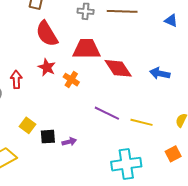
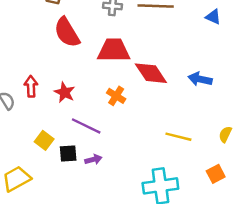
red star: (47, 67) -> (65, 92), moved
orange cross: (71, 80) -> (116, 96), moved
purple line: (107, 113) -> (86, 126), moved

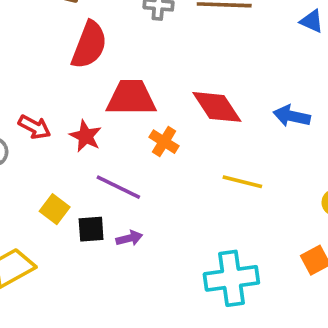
red semicircle: (67, 32) -> (89, 45), turned -128
red trapezoid: (114, 50) -> (131, 98), moved
red arrow: (31, 86) -> (34, 127), turned 120
yellow line: (178, 137) -> (242, 182), moved

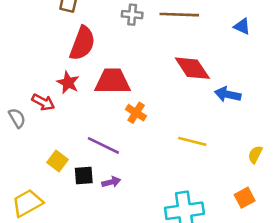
red diamond: (217, 107) -> (192, 68), moved
red star: (86, 136) -> (68, 83), moved

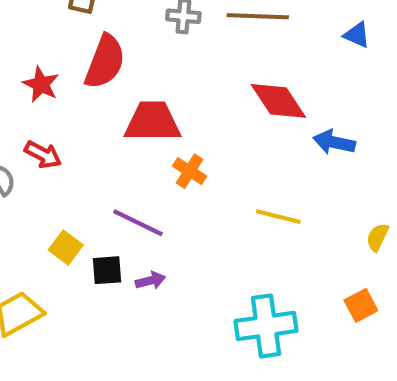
red star: (68, 83) -> (41, 84), moved

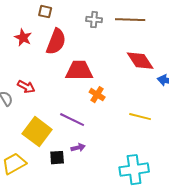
red star: (41, 84) -> (23, 38), moved
yellow square: (66, 248) -> (37, 132), size x1.8
black square: (107, 270) -> (57, 158), moved

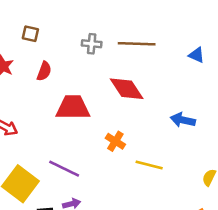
red semicircle: (56, 42) -> (44, 71), size x0.6
red diamond: (140, 61) -> (127, 89), moved
orange cross: (97, 95) -> (115, 141), moved

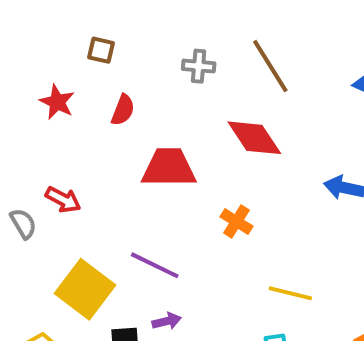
brown line: (137, 44) -> (270, 66), turned 56
yellow line: (149, 165) -> (290, 293), moved

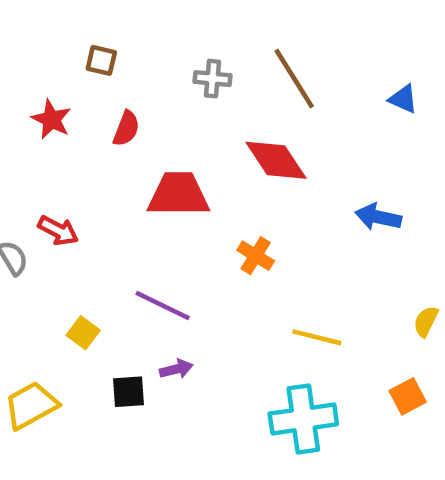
yellow square: (85, 289) -> (83, 333), size x0.5

